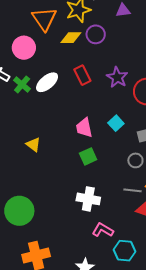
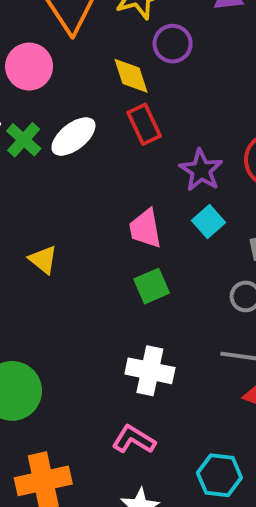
yellow diamond: (71, 38) -> (131, 76), moved, turned 70
purple star: (117, 77) -> (201, 170), moved
pink L-shape: (103, 230) -> (134, 440), moved

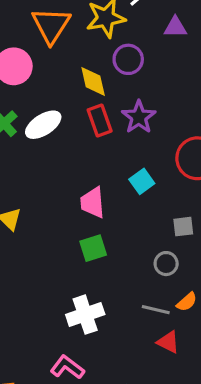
purple star: (201, 170) -> (139, 117), moved
cyan square: (209, 221) -> (142, 181), moved
white cross: (150, 371) -> (85, 315), turned -36

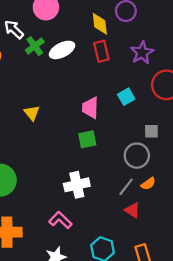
purple star: (139, 117) -> (142, 53), moved
gray circle: (166, 264) -> (137, 156), size x1.5
gray line: (156, 310) -> (126, 187), turned -72

